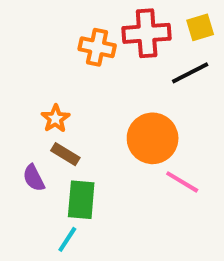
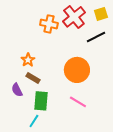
red cross: (147, 33) -> (74, 17), turned -35
pink line: (182, 182) -> (78, 102), moved

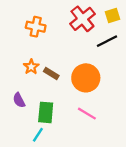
orange cross: (49, 24) -> (36, 27), moved
brown rectangle: (33, 78) -> (51, 73), moved

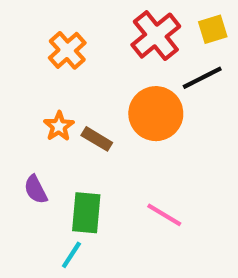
orange cross: (36, 27) -> (67, 50), turned 36
orange circle: (86, 78) -> (156, 114), moved

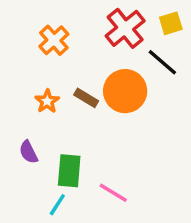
black line: (202, 78) -> (162, 62), turned 68
brown rectangle: (97, 139) -> (86, 98), moved
pink line: (164, 215) -> (113, 193), moved

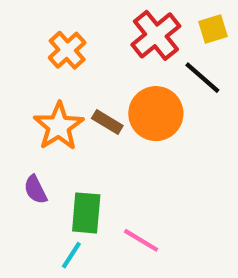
orange star: (47, 101) -> (59, 126), size x1.6

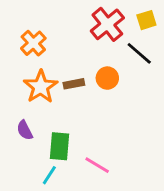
orange cross: (67, 50) -> (33, 43), moved
orange circle: (156, 114) -> (107, 78), size x0.6
brown rectangle: (107, 122) -> (74, 84), turned -42

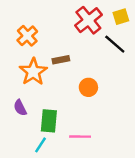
orange circle: (107, 78) -> (88, 87), moved
brown rectangle: (74, 84) -> (61, 60), moved
pink line: (97, 165) -> (80, 137), turned -30

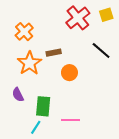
black line: (115, 44) -> (101, 51), moved
orange circle: (88, 87) -> (69, 73), moved

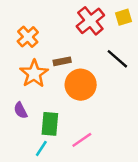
orange circle: (69, 73) -> (81, 85), size x1.6
pink line: (71, 120) -> (82, 140), turned -36

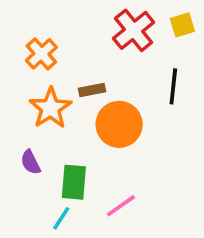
black line: (117, 59) -> (173, 86), turned 55

